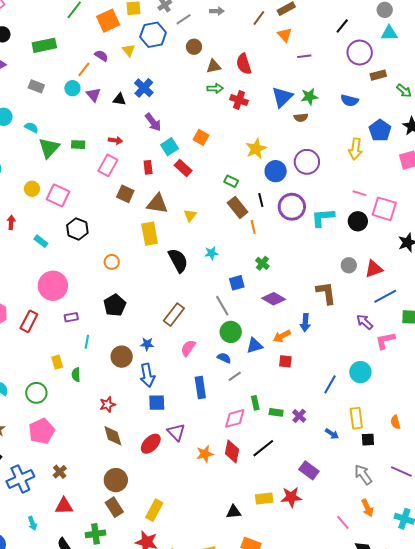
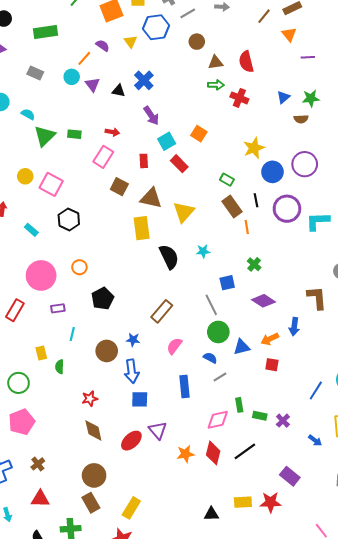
blue triangle: (282, 97) -> (283, 97), size x0.6
yellow triangle: (190, 215) -> (184, 212), size x1.6
orange circle: (112, 262) -> (79, 267), moved

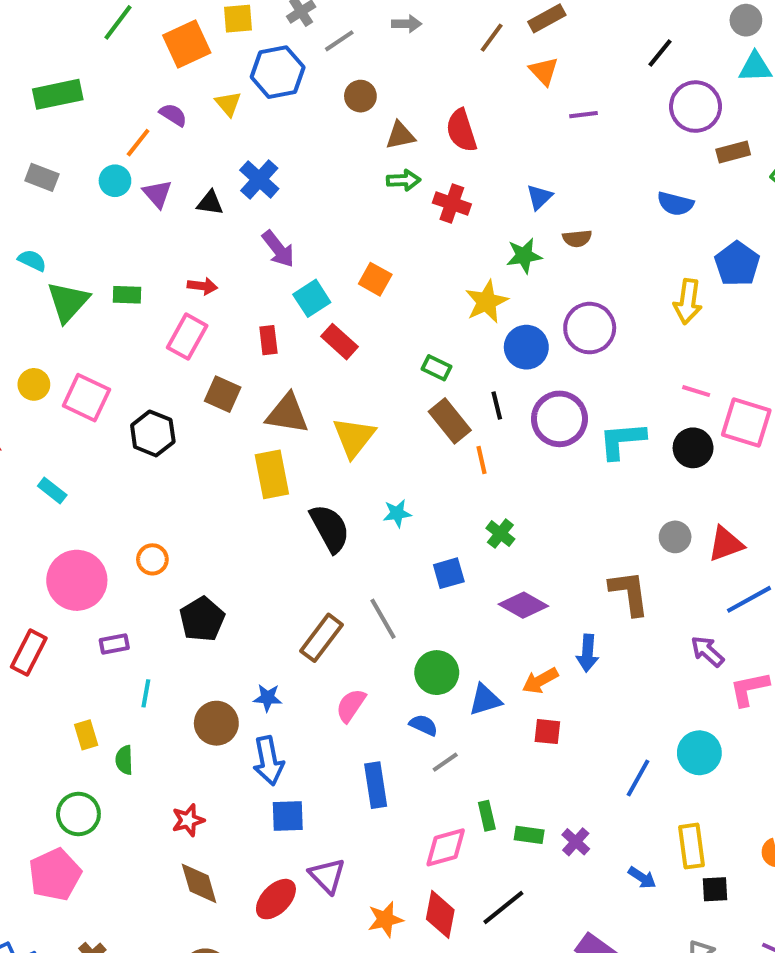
green star: (311, 98) -> (524, 256), moved
black hexagon: (69, 219) -> (153, 433), moved
gray line: (211, 305) -> (383, 619), moved
green circle: (19, 383) -> (78, 814), moved

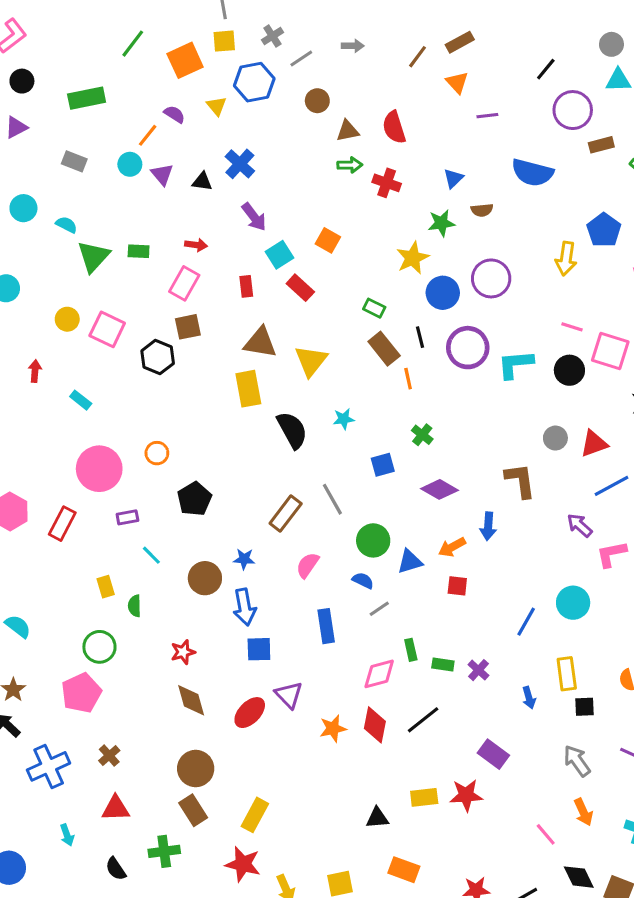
blue semicircle: (675, 204) -> (532, 173), moved, size x1.5
brown square: (223, 394) -> (188, 327), moved, turned -36
cyan line: (146, 693) -> (151, 555), turned -55
blue arrow: (642, 878) -> (529, 698), turned 40

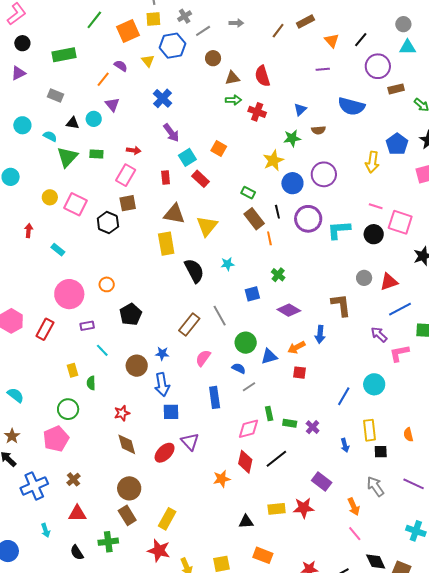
orange triangle: (457, 82) -> (332, 41), moved
cyan circle: (130, 164) -> (94, 119), moved
black triangle: (202, 182) -> (73, 123), moved
orange star: (333, 728) -> (222, 479), moved
orange arrow: (583, 812) -> (354, 507), moved

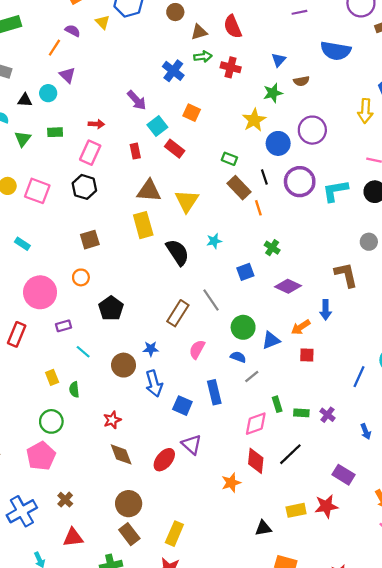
blue cross: (163, 98) -> (173, 71), moved
green triangle: (67, 157) -> (23, 139), size x0.7
brown square: (128, 203) -> (90, 240), moved
black hexagon: (108, 222) -> (84, 187), moved
blue square: (171, 412) -> (182, 406), moved, turned 30

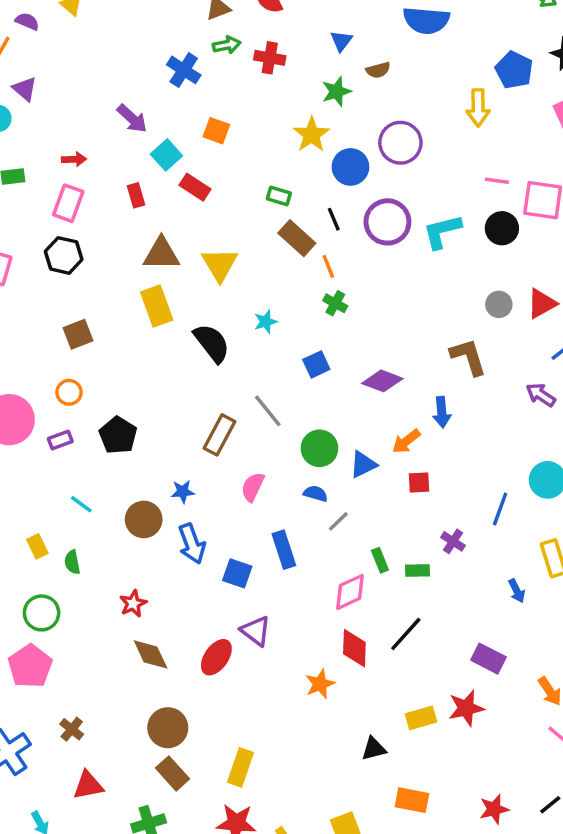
green cross: (272, 248) -> (335, 303), moved
purple rectangle: (64, 326) -> (60, 440), moved
purple cross: (327, 415) -> (453, 541), moved

